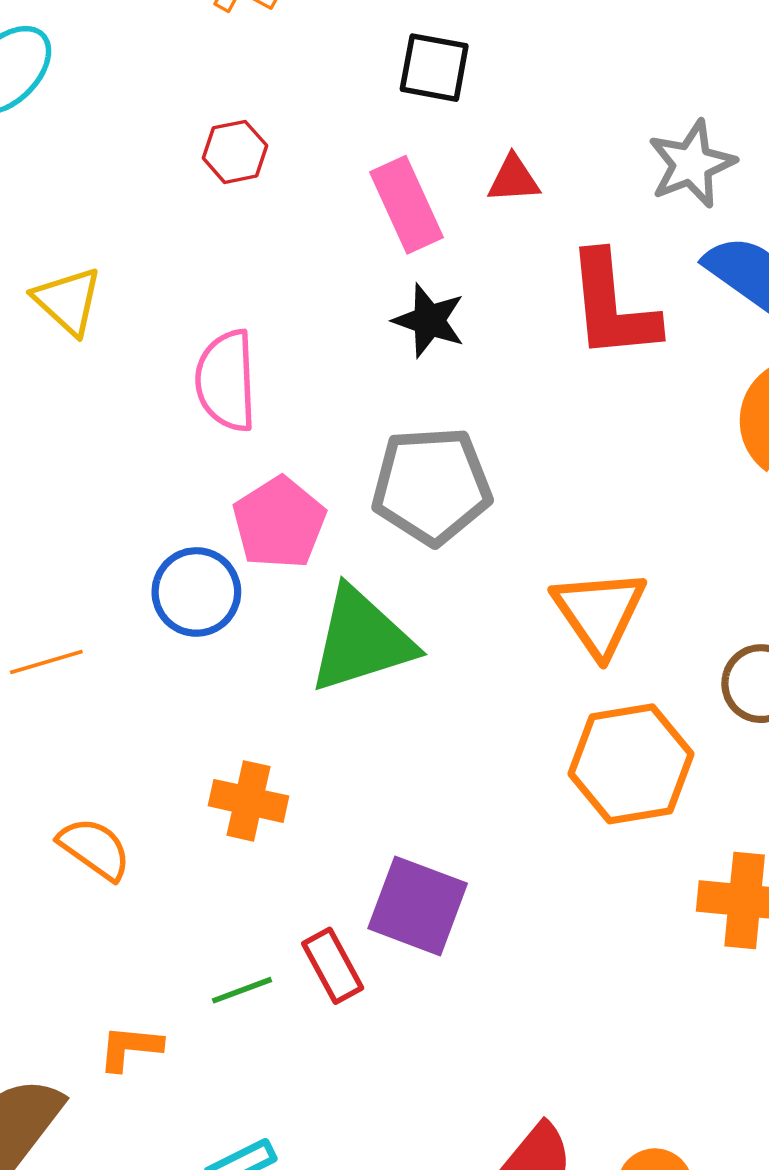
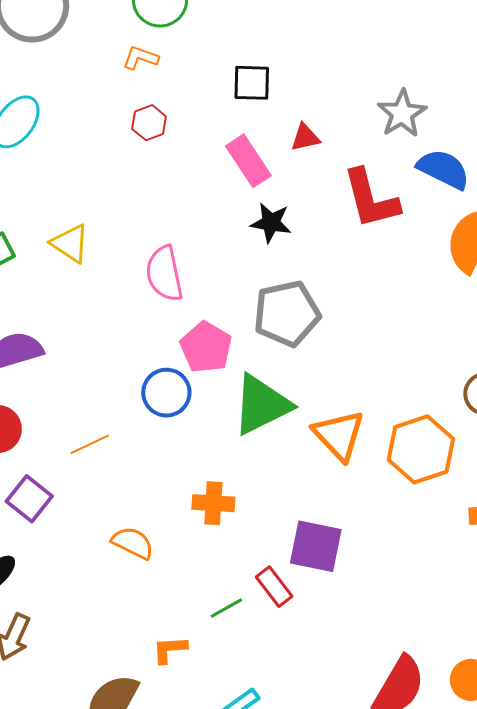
red hexagon: (235, 152) -> (149, 123), moved
orange triangle: (599, 612) -> (339, 435), moved

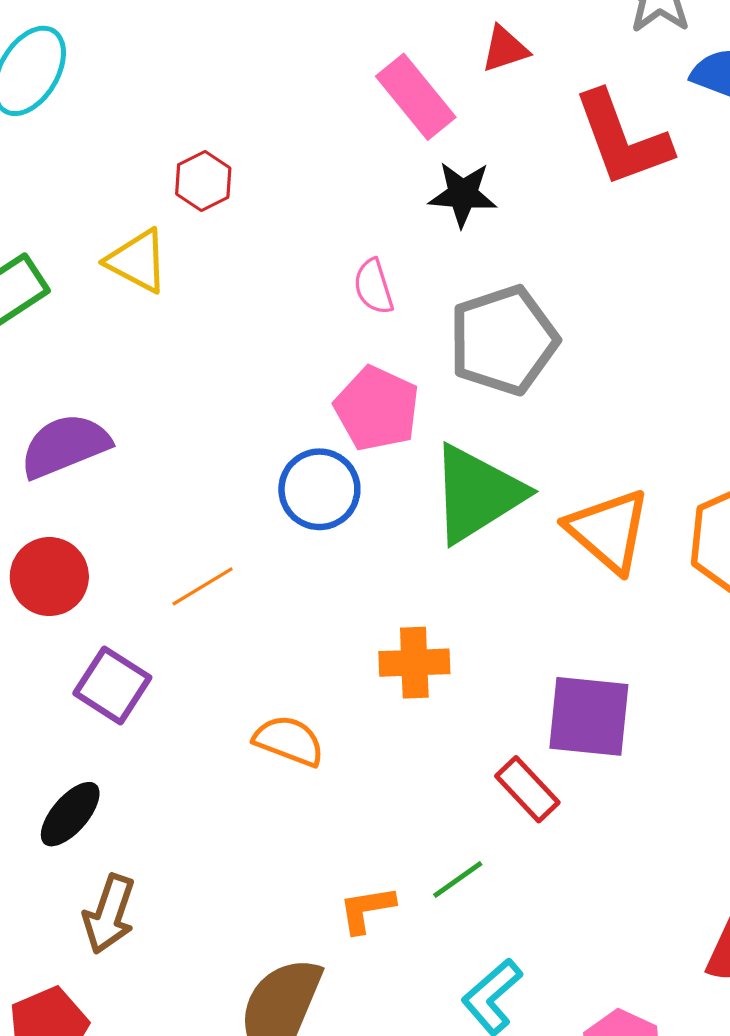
red hexagon: (149, 123) -> (203, 181), moved
pink semicircle: (164, 274) -> (373, 287), moved, size x0.6
green line: (226, 608) -> (458, 880), moved

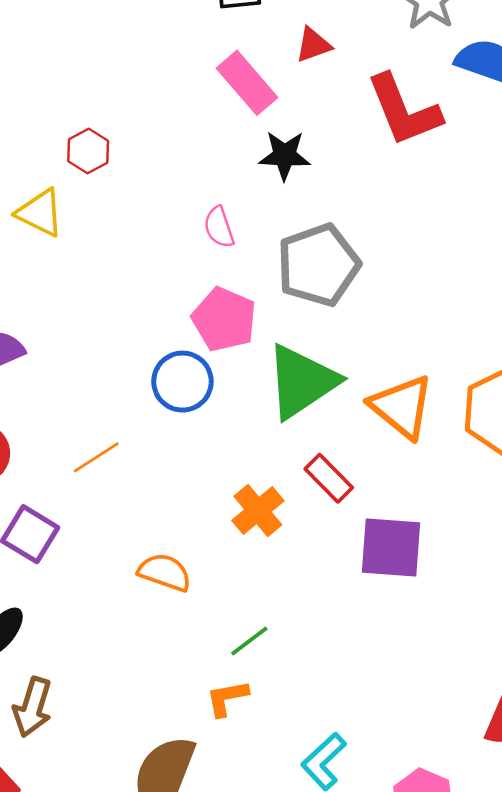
orange cross: (414, 663) -> (258, 511), turned -36
red rectangle: (527, 789) -> (329, 478), moved
green line: (458, 880) -> (249, 641), moved

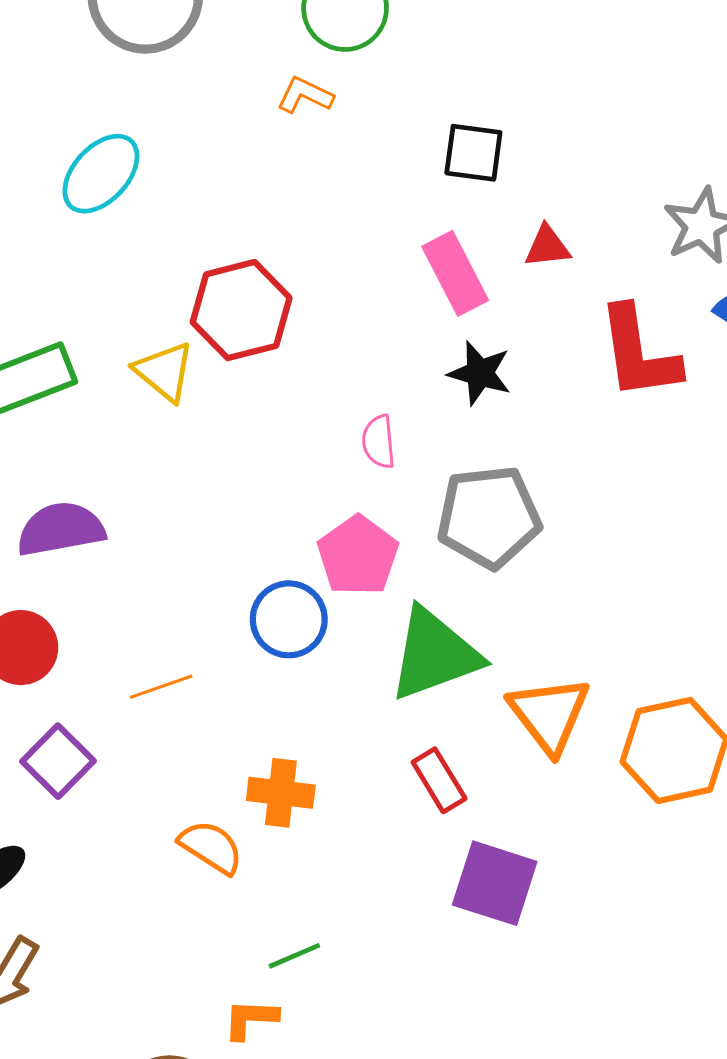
red hexagon: (88, 151) -> (241, 310), size x1.8
orange cross: (258, 511) -> (281, 793), moved, turned 33

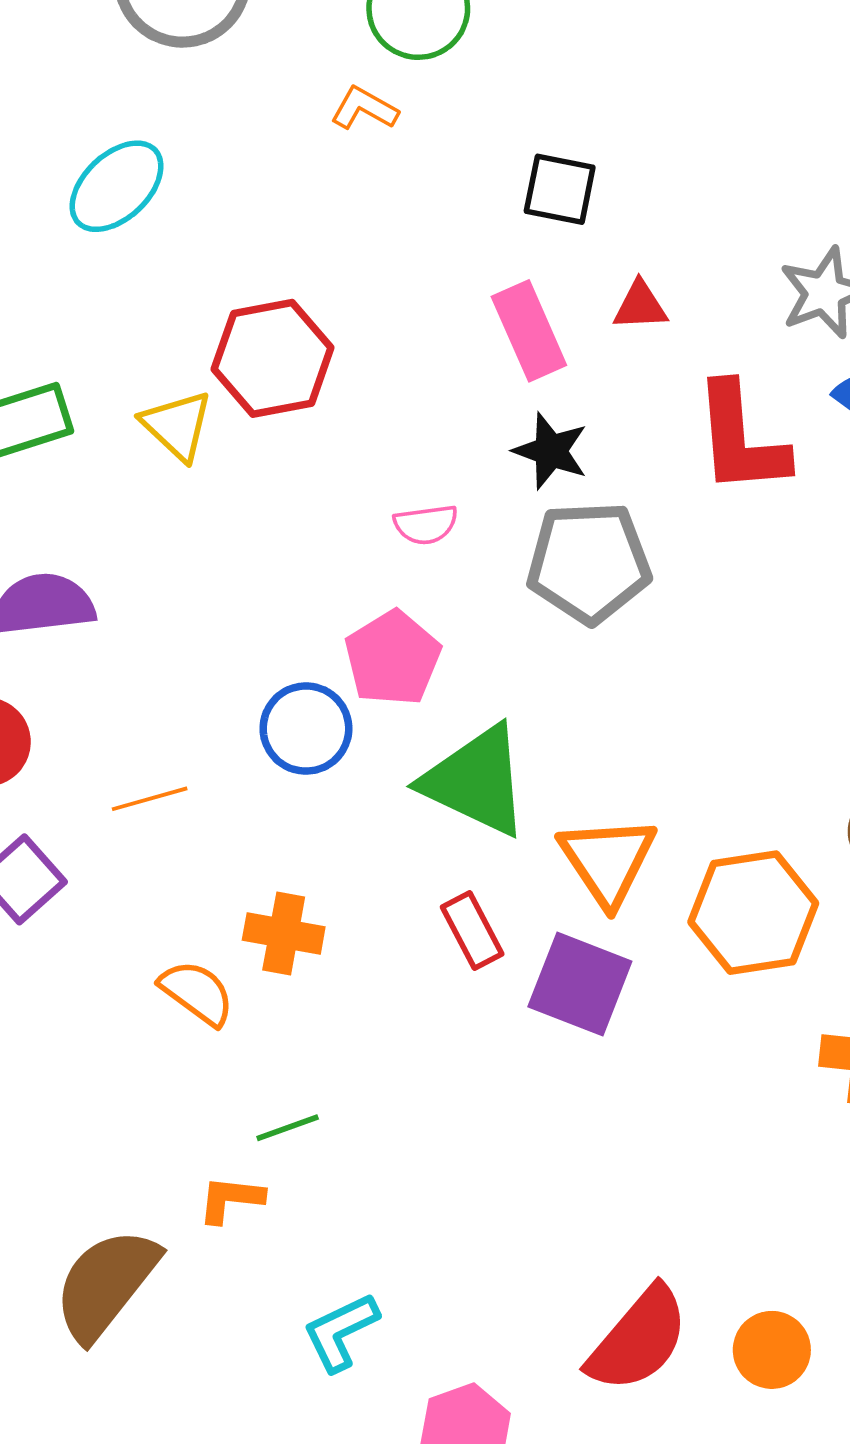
pink semicircle: (379, 442) -> (426, 524), turned -96
gray pentagon: (489, 517) -> (589, 562), moved
green triangle: (434, 654) -> (476, 781), turned 42
purple square: (495, 883) -> (580, 984), moved

